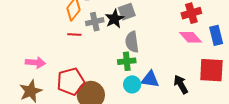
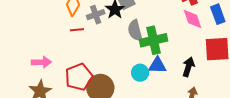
pink diamond: (190, 37) -> (193, 19), turned 30
green cross: (127, 61) -> (154, 40), moved, size x1.5
black arrow: (181, 84) -> (188, 67), turned 54

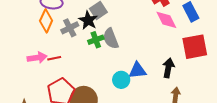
red line: (77, 30) -> (54, 58), moved
green cross: (154, 40) -> (96, 40), moved, size x0.6
pink arrow: (41, 62) -> (37, 58), moved

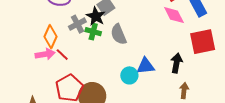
orange diamond: (46, 21) -> (50, 37), moved
green cross: (96, 40) -> (93, 32), moved, turned 35
red line: (54, 58) -> (62, 55), turned 56

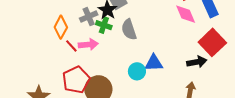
red square: (203, 42) -> (212, 42), turned -36
pink arrow: (45, 54) -> (88, 45), moved
black arrow: (176, 63) -> (197, 62), moved, turned 66

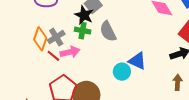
gray cross: (89, 17) -> (56, 37), moved
blue triangle: (154, 63) -> (137, 61), turned 36

